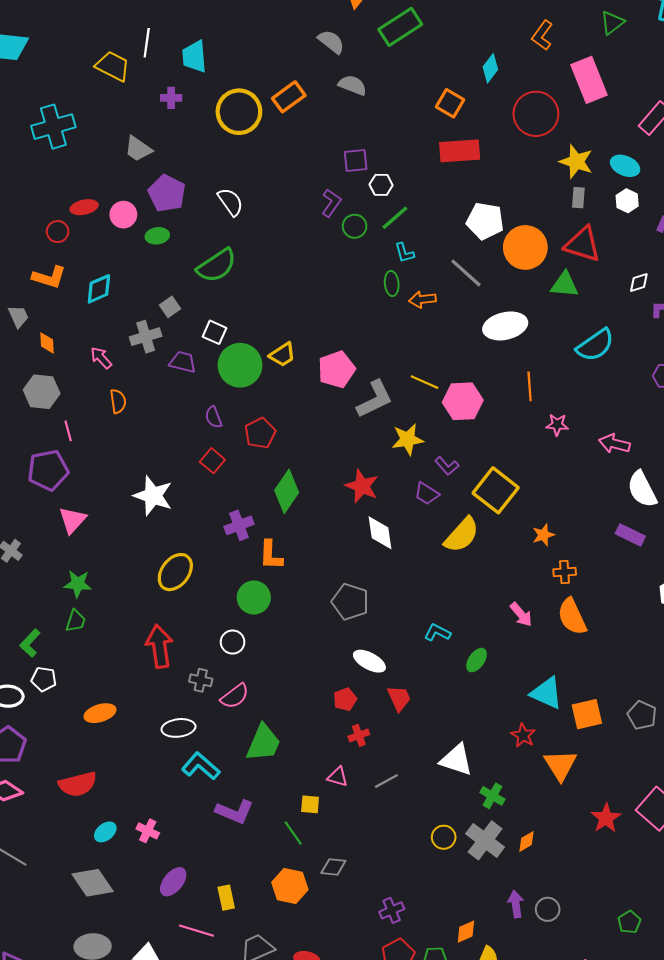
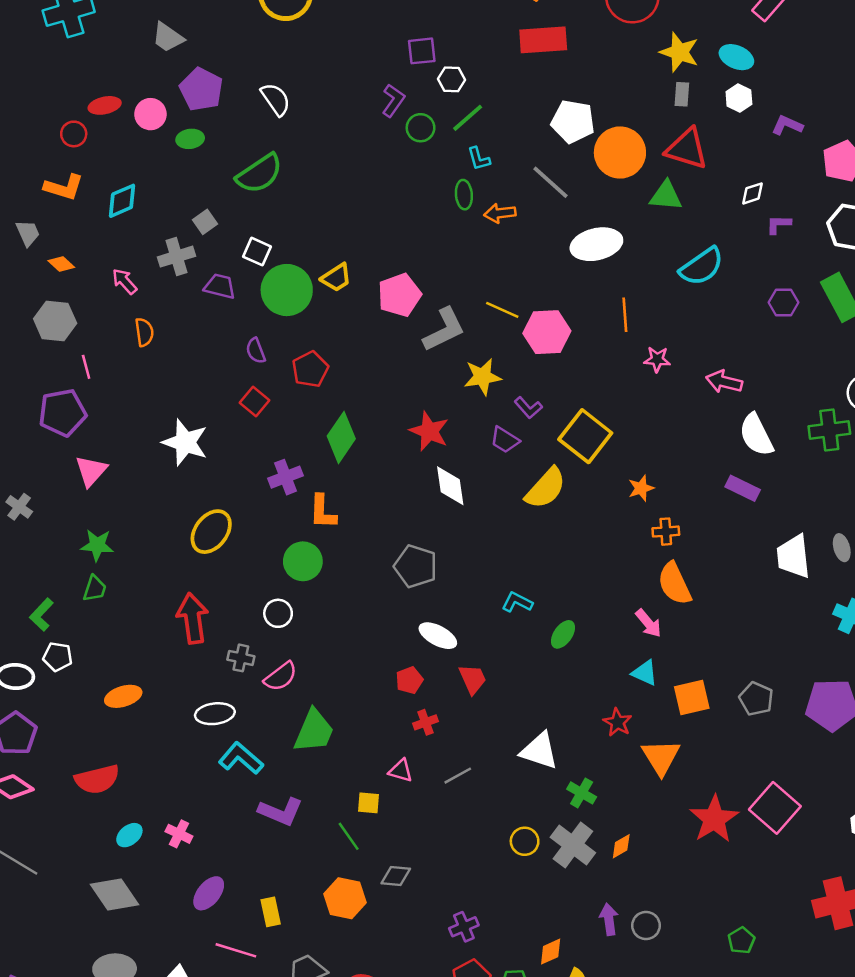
orange diamond: (47, 343) -> (61, 264), turned -45
pink arrow: (521, 614) -> (648, 623), moved
cyan triangle: (547, 693) -> (645, 673), size x0.7
red star: (606, 818) -> (714, 819), size x1.4

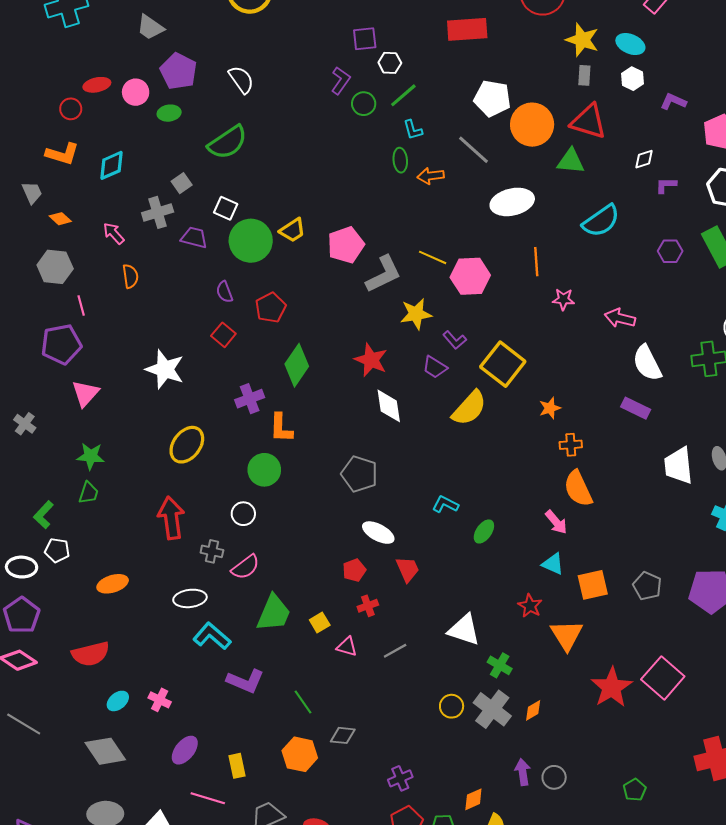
yellow square: (368, 803) -> (320, 623), moved, turned -36

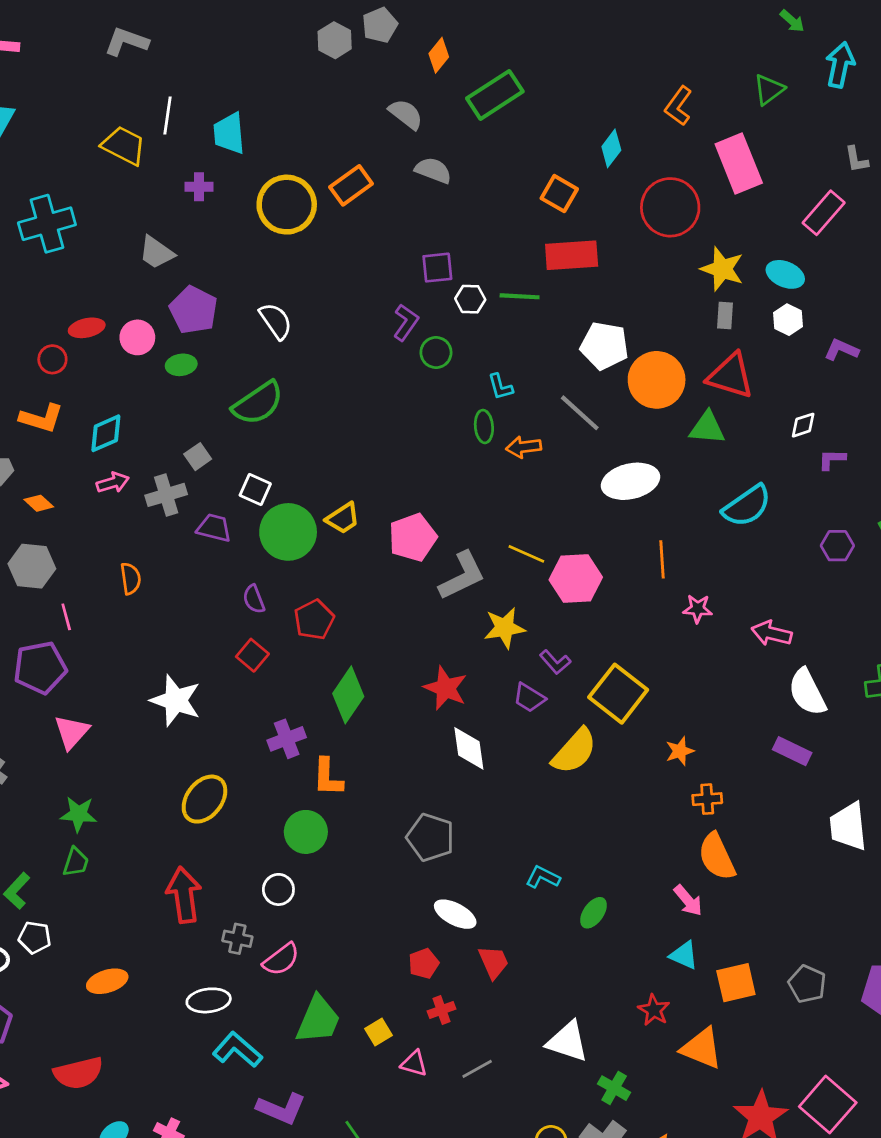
green line: (403, 95) -> (520, 296), moved, turned 44
pink arrow: (114, 233) -> (113, 483), moved, turned 115
orange triangle: (567, 635) -> (702, 1048), turned -36

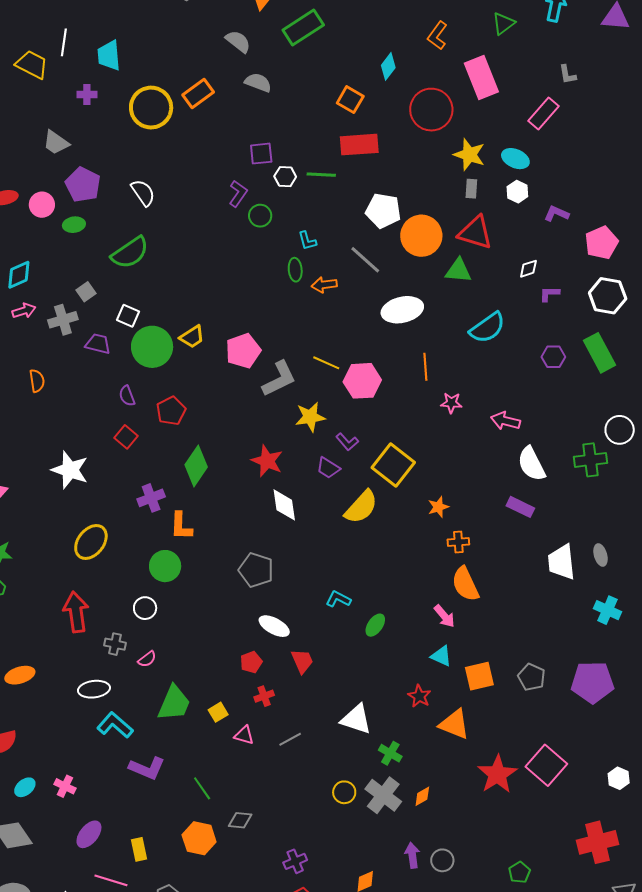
pink semicircle: (281, 959) -> (147, 659), size x0.7

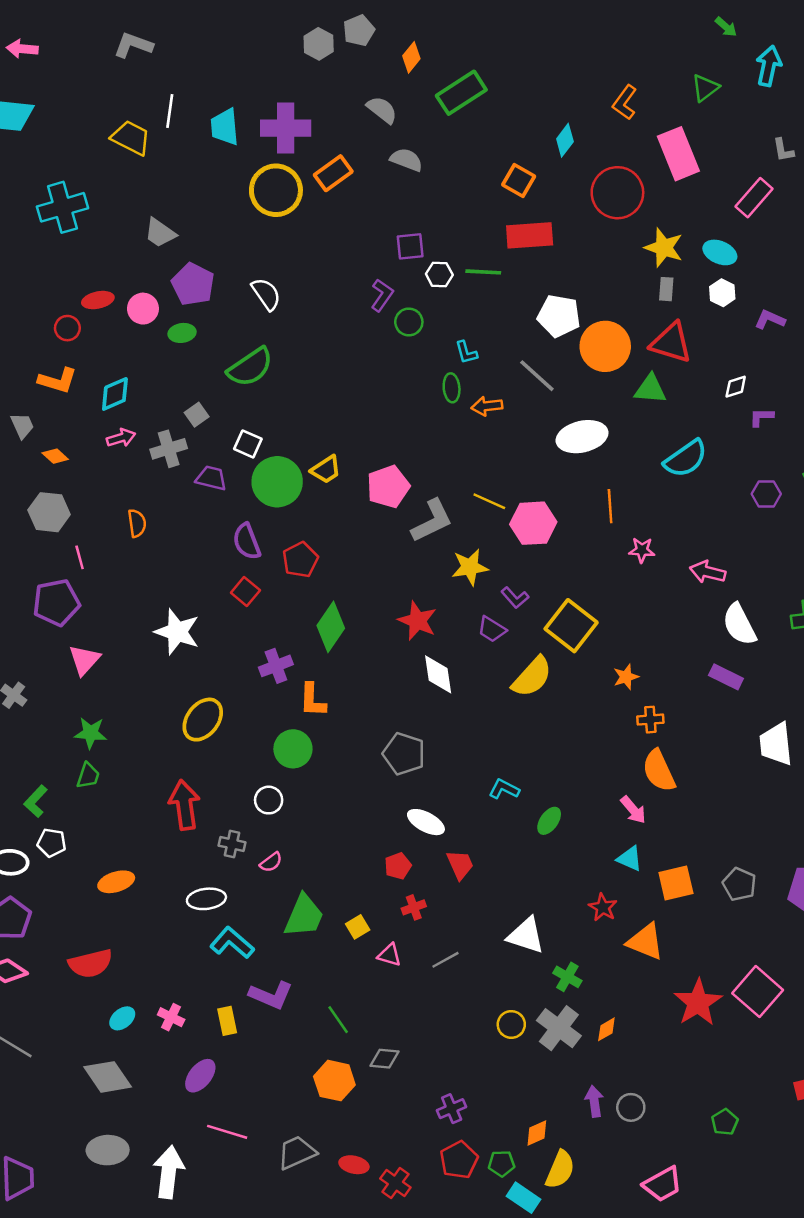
purple cross: (87, 95) -> (286, 128), moved, size x2.0
purple semicircle: (127, 396) -> (247, 542), size x1.4
yellow rectangle: (139, 849) -> (227, 1021), moved

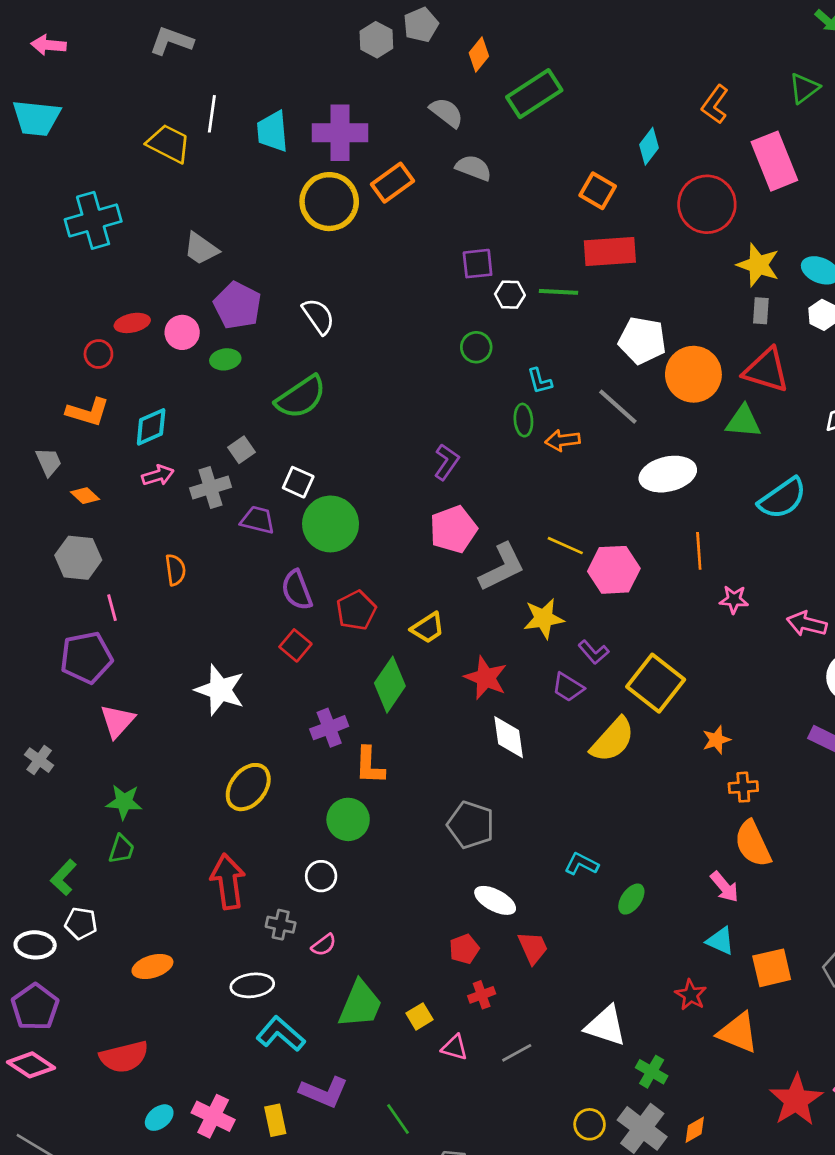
purple L-shape: (382, 295) -> (447, 462), moved
yellow trapezoid: (326, 470) -> (428, 628), moved
pink cross: (171, 1017) -> (213, 1116), size x1.4

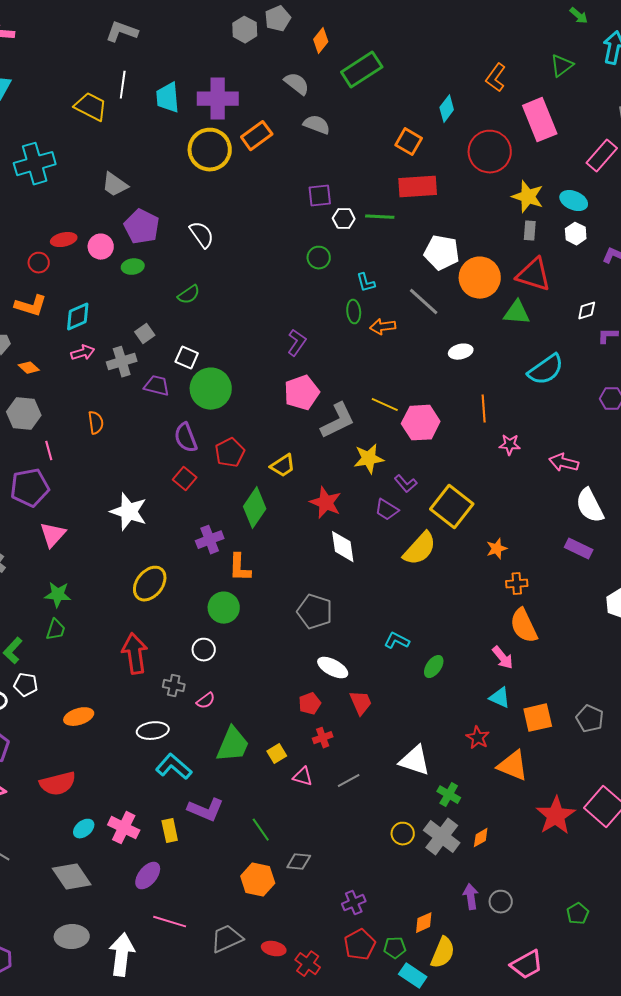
gray L-shape: (171, 41) -> (122, 32), moved
green semicircle: (301, 397) -> (189, 295), size x0.6
white ellipse: (668, 474) -> (461, 352), size x0.6

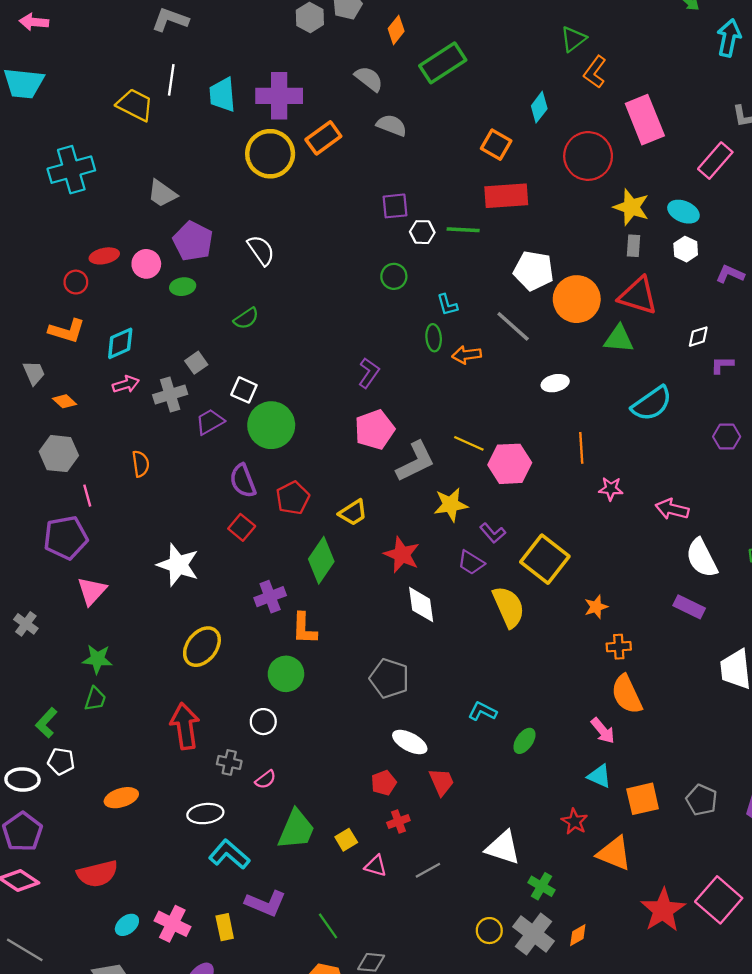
green triangle: (562, 66) -> (573, 39), moved
purple trapezoid: (157, 386) -> (210, 422), turned -44
yellow semicircle: (420, 549) -> (509, 607), turned -66

